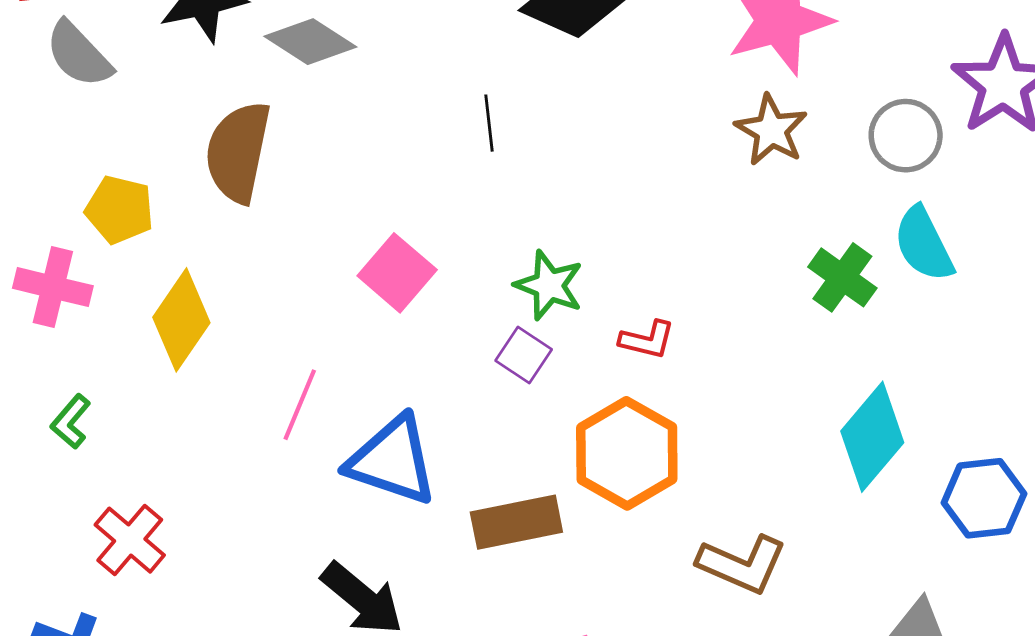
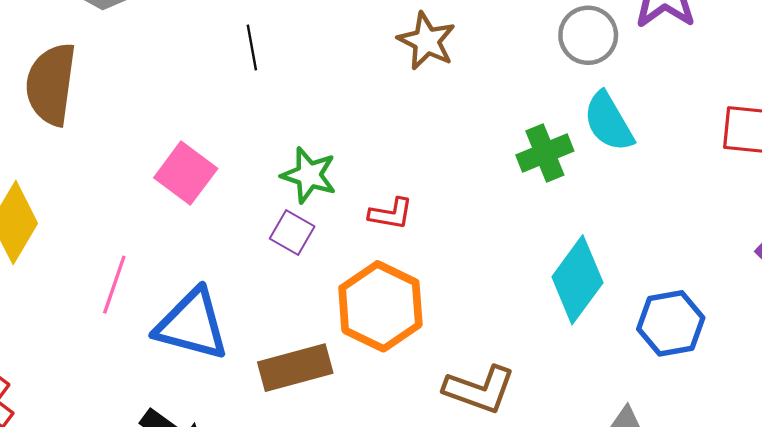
brown star: (771, 130) -> (427, 41), moved
green cross: (842, 277) -> (545, 153), turned 36

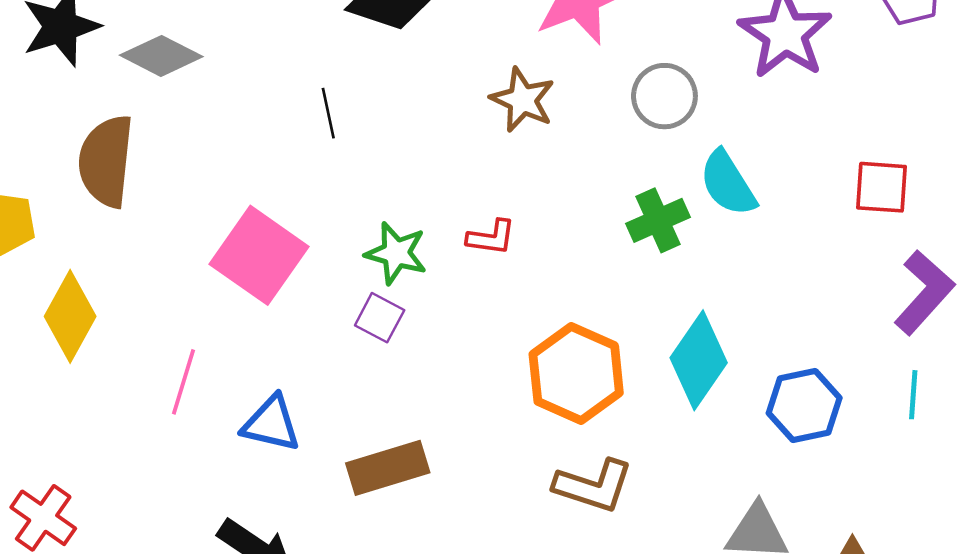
gray circle: (588, 35) -> (664, 96), moved
pink square: (186, 173) -> (259, 255), size x1.4
red L-shape: (391, 214) -> (491, 237), moved
orange hexagon: (380, 306) -> (576, 374), moved
blue triangle: (192, 325) -> (271, 424), size x0.7

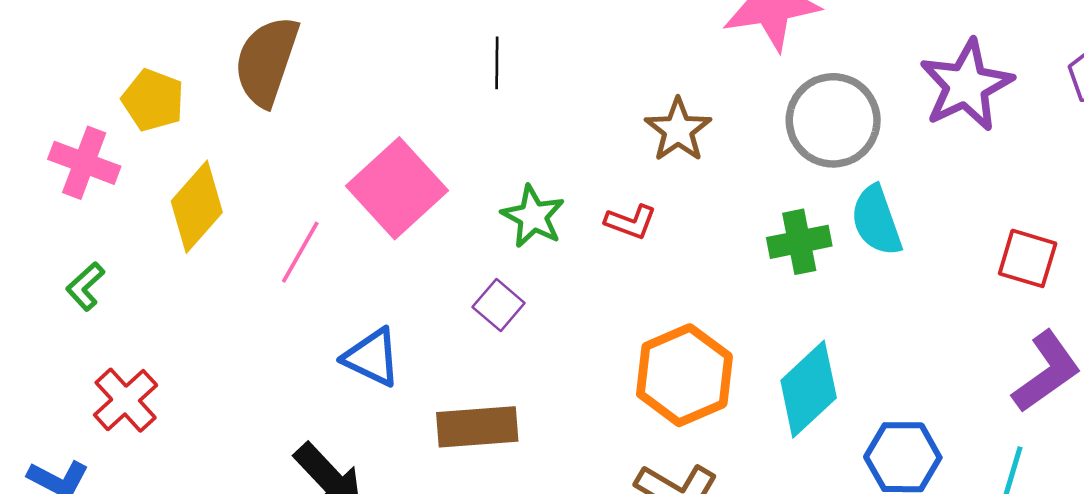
gray circle: (664, 96) -> (833, 120), size x1.4
brown star: (523, 100) -> (678, 130), moved
purple square: (380, 318) -> (499, 305), moved
pink line: (183, 382) -> (300, 252), moved

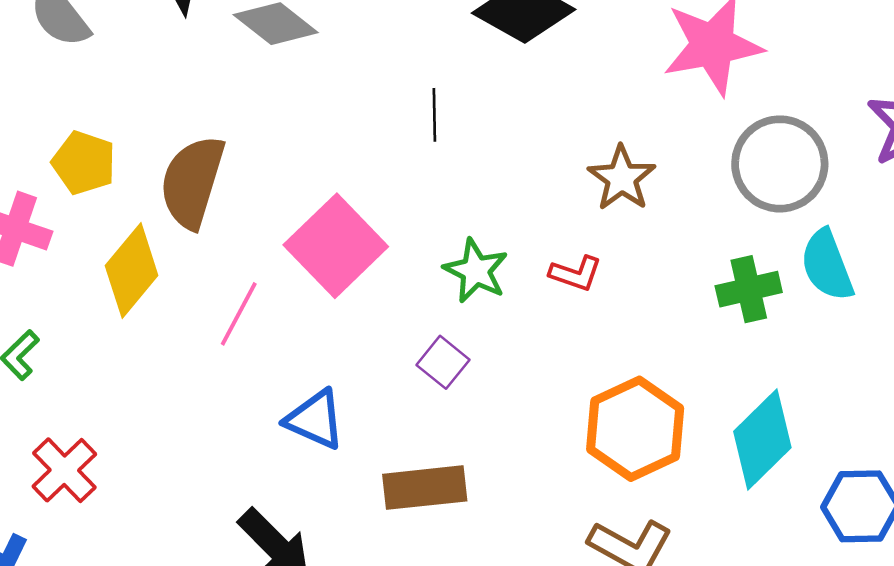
brown semicircle: (267, 61) -> (192, 182), moved

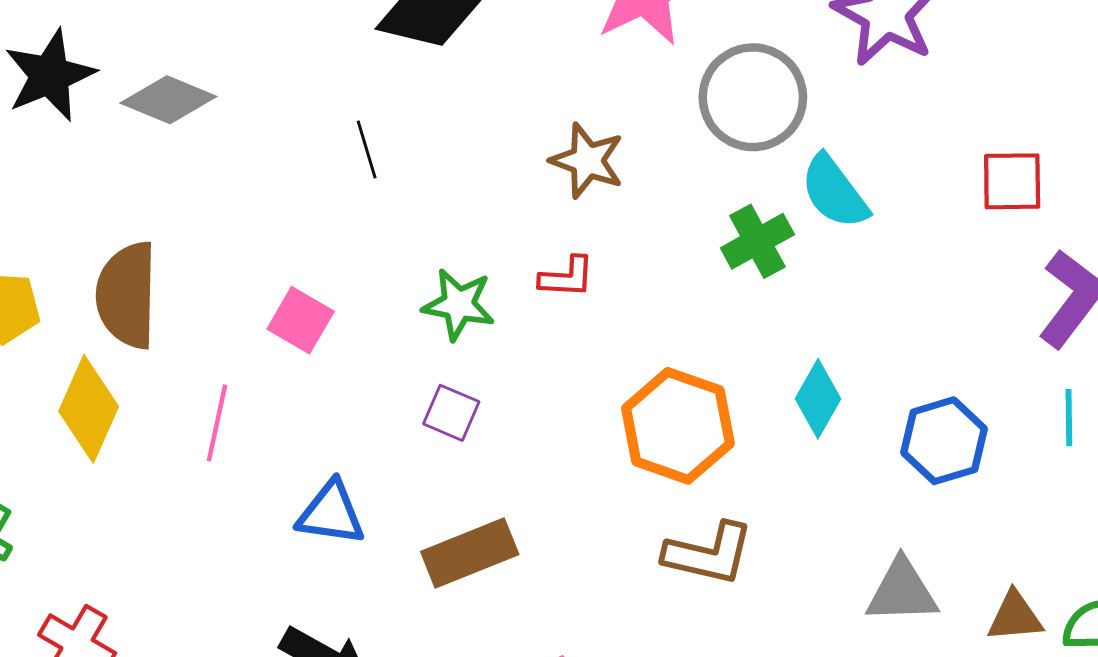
pink square: (336, 246) -> (301, 320), size x0.6
cyan diamond: (762, 440) -> (818, 399), size x0.7

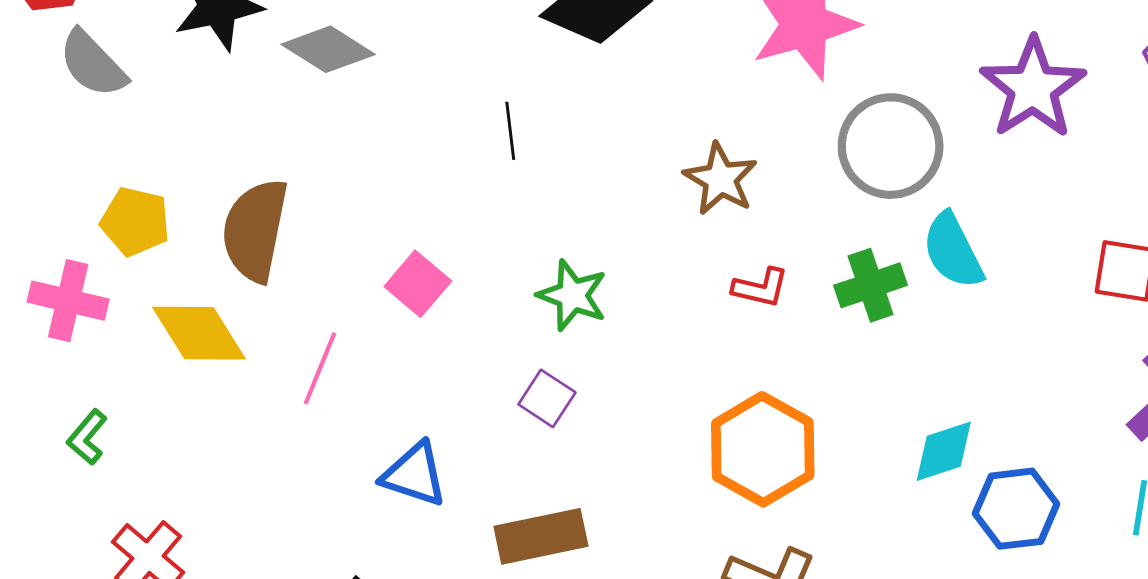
red L-shape: (567, 277) -> (760, 288), moved
cyan diamond: (818, 399) -> (944, 451), moved, turned 32
yellow diamond: (89, 409) -> (199, 333), turned -66

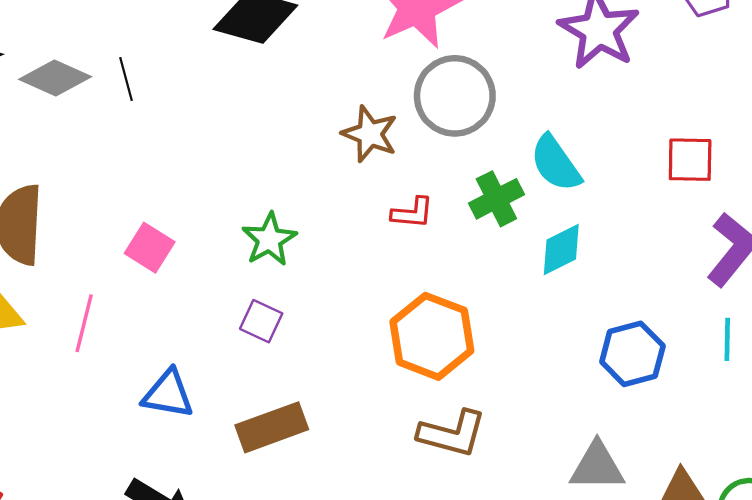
black line: (510, 131) -> (126, 79), moved
gray circle: (891, 146) -> (455, 96), moved
green star: (572, 295) -> (269, 239), turned 30
cyan diamond: (944, 451) -> (561, 250), moved

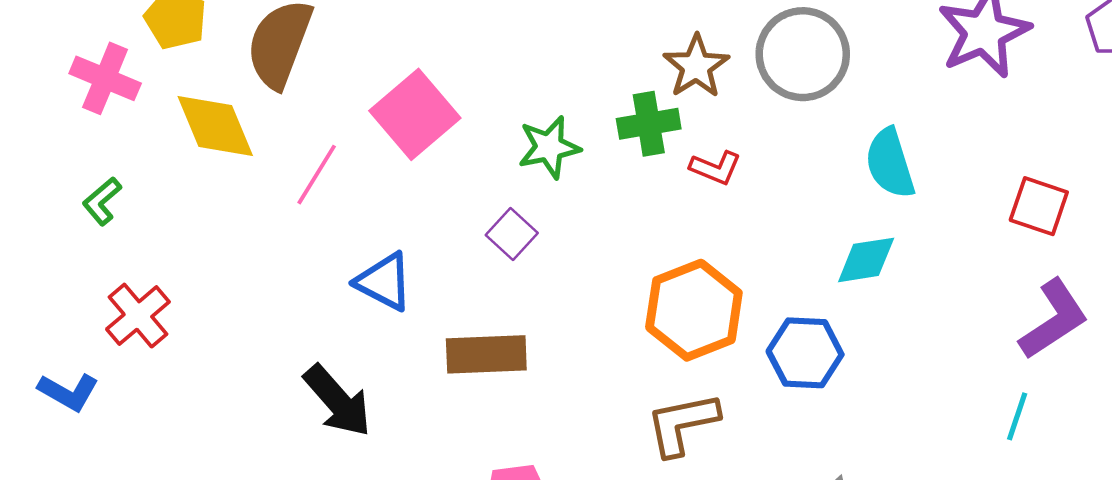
green cross: (496, 199) -> (649, 124), moved
pink square: (150, 248) -> (415, 114), size x1.5
blue hexagon: (632, 354) -> (805, 353), moved
brown L-shape: (452, 434) -> (682, 424), turned 136

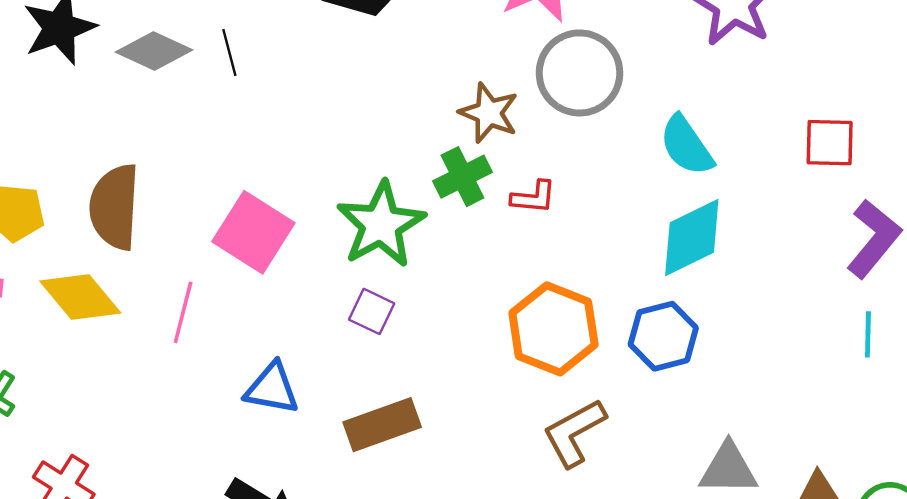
green star: (549, 147) -> (381, 225), size x1.5
cyan diamond: (866, 260) -> (692, 237), size x1.4

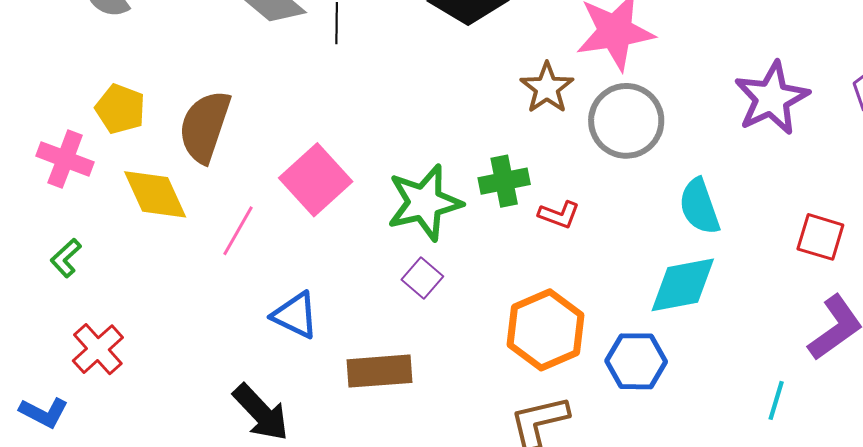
brown star: (489, 113) -> (547, 88), moved
purple square: (372, 311) -> (422, 278), moved
cyan line: (868, 334) -> (776, 400), moved

